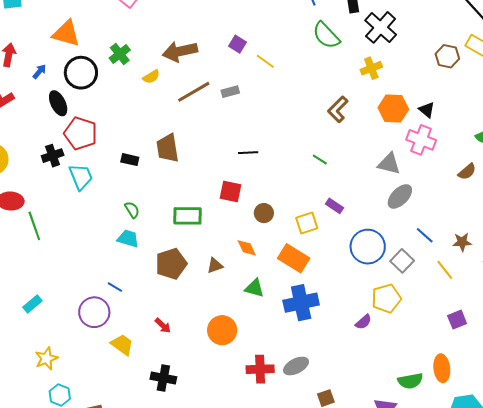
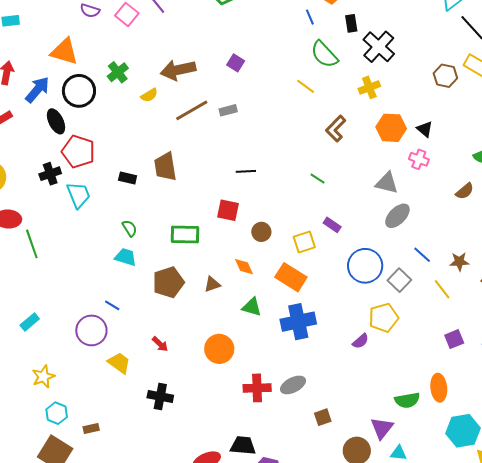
yellow line: (265, 61) -> (306, 86), moved
blue arrow: (39, 72) -> (37, 90), size x1.8
pink cross: (421, 140) -> (419, 159), size x0.7

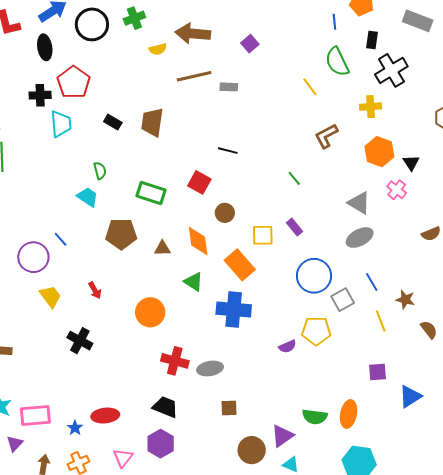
black ellipse: (56, 121) -> (45, 47), moved
orange diamond: (244, 267) -> (198, 241), size x1.4
black trapezoid: (243, 446) -> (165, 407), moved

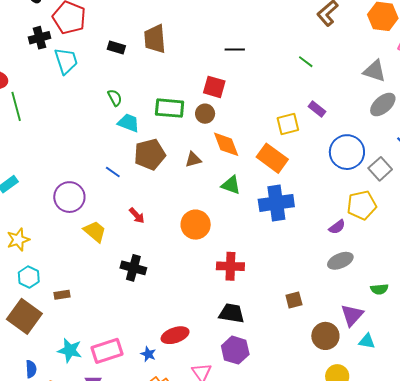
cyan trapezoid: (88, 197) -> (128, 123), moved
brown circle: (225, 213) -> (205, 114), moved
blue line: (61, 239) -> (113, 172), moved
gray ellipse: (210, 368) -> (340, 261), moved
green semicircle: (315, 417) -> (379, 289), size x0.7

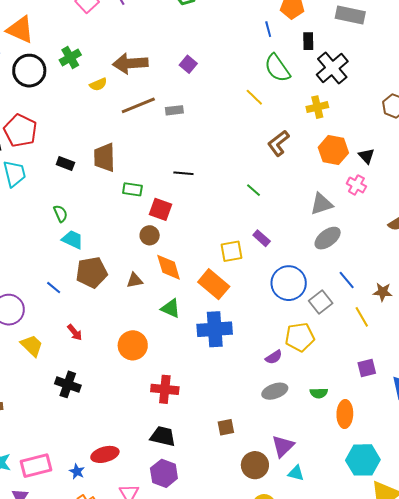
gray triangle: (375, 71) -> (321, 204), turned -40
green rectangle: (170, 108) -> (132, 189), moved, size x0.7
green semicircle: (379, 289) -> (319, 393), moved

